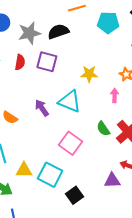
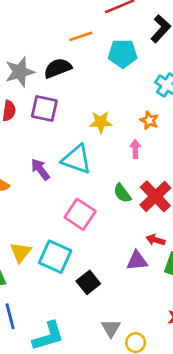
yellow triangle: (24, 170) -> (21, 252), turned -48

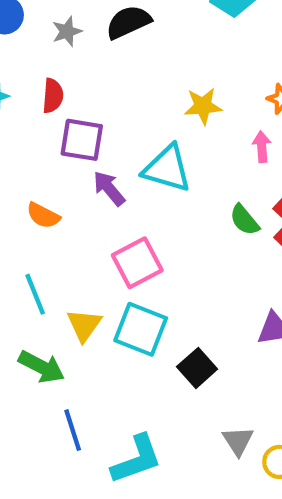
gray star: (20, 72) -> (67, 31), size x0.6
purple square: (44, 109) -> (82, 140), moved
pink square: (80, 214) -> (137, 263), moved, turned 32

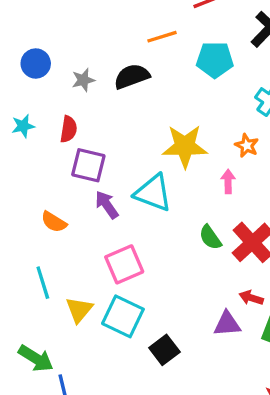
yellow star: (203, 106) -> (185, 146), size x1.5
green arrow: (42, 367) -> (36, 358), moved

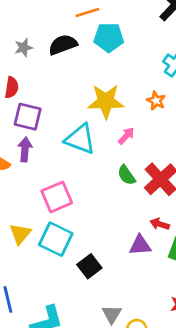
cyan pentagon: (215, 60) -> (109, 37), moved
pink arrow: (228, 181) -> (126, 136), moved, turned 42
purple arrow: (107, 205) -> (25, 149), moved, turned 40

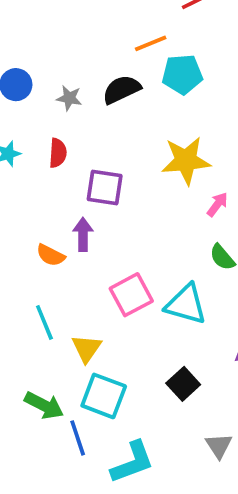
gray star: (24, 48) -> (69, 98), turned 30
purple square: (28, 117) -> (105, 188), moved
cyan triangle: (80, 139) -> (186, 304), moved
cyan square: (56, 239) -> (104, 396), moved

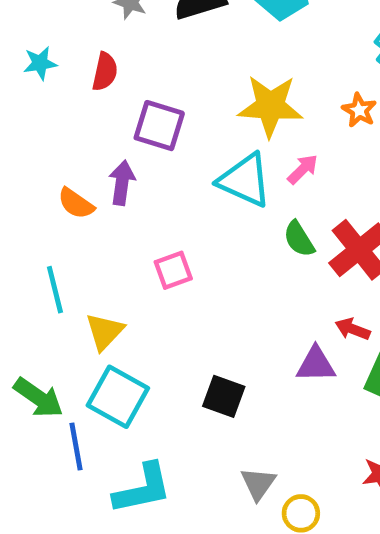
pink square: (131, 295) -> (173, 270), size x0.7
cyan triangle: (186, 304) -> (245, 180), moved
black square: (183, 384) -> (224, 396), turned -36

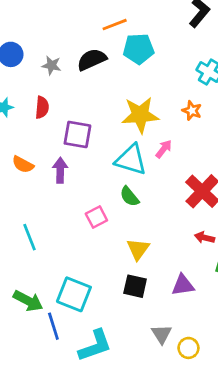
orange semicircle: (76, 203) -> (23, 165), moved
green semicircle: (299, 239) -> (129, 196), moved
yellow triangle: (105, 332) -> (138, 249), moved
purple triangle: (316, 364) -> (183, 285), moved

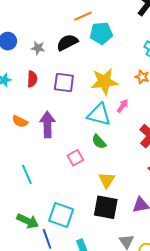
purple square: (77, 135) -> (64, 82), moved
purple arrow: (60, 170) -> (47, 124), size x1.4
black square: (135, 286) -> (106, 207), size x1.4

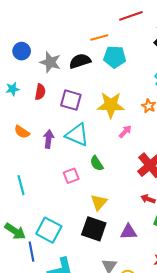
gray star: (38, 48) -> (50, 62), size x1.5
cyan triangle: (99, 115) -> (77, 135), moved
purple arrow: (47, 124) -> (48, 139), size x0.7

